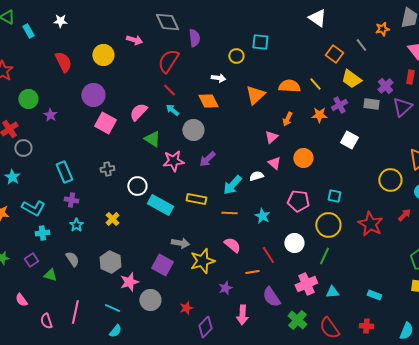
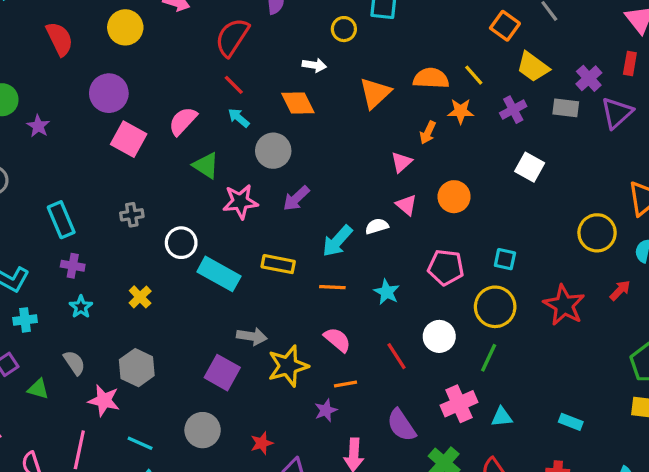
orange star: (319, 115) -> (461, 111), moved
orange line: (252, 272) -> (346, 384), moved
pink star: (129, 282) -> (104, 401), moved, turned 30

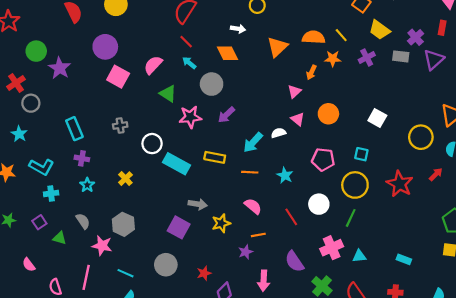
purple star: (38, 126) -> (60, 68), size x1.5
white square: (530, 167) -> (377, 118), moved
yellow star: (288, 366) -> (221, 223), size x0.7

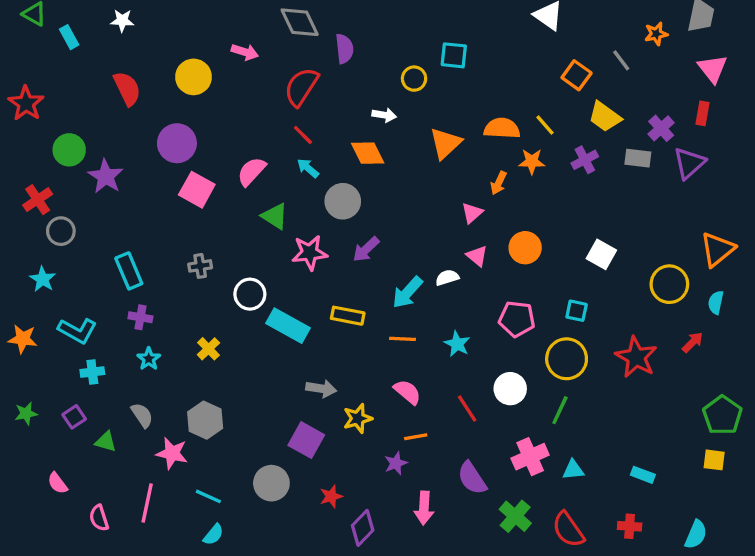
purple square: (179, 227) -> (306, 440), moved

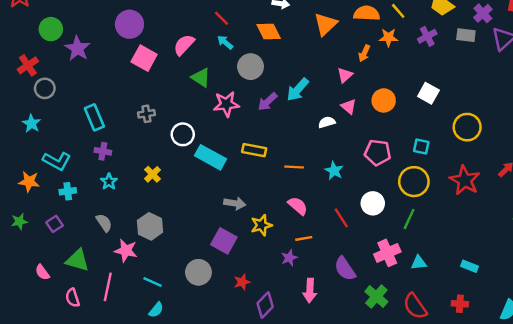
white square: (601, 254) -> (428, 93), moved
yellow circle: (669, 284) -> (467, 127), moved
cyan arrow: (407, 292) -> (298, 90), moved
orange star: (23, 339) -> (29, 182), moved
green triangle: (106, 442) -> (77, 260), moved, size x1.5

